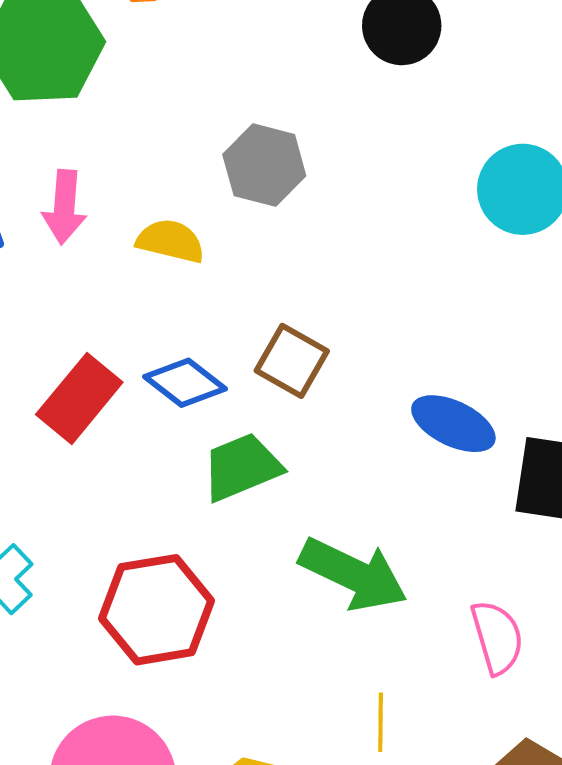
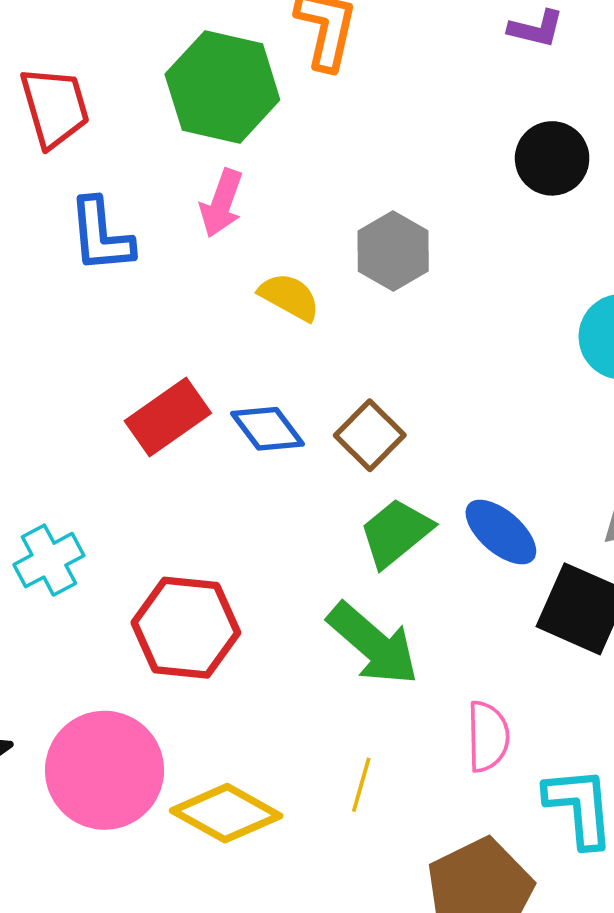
pink arrow: (64, 207) -> (222, 203), moved
green trapezoid: (242, 467) -> (396, 533), moved, turned -32

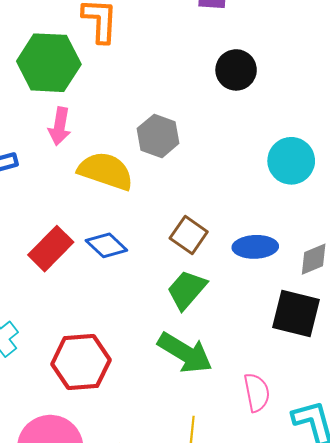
yellow semicircle: (289, 297) -> (106, 171), size x1.6
brown square: (370, 435) -> (189, 235), moved
blue ellipse: (501, 532) -> (255, 247), moved, turned -33

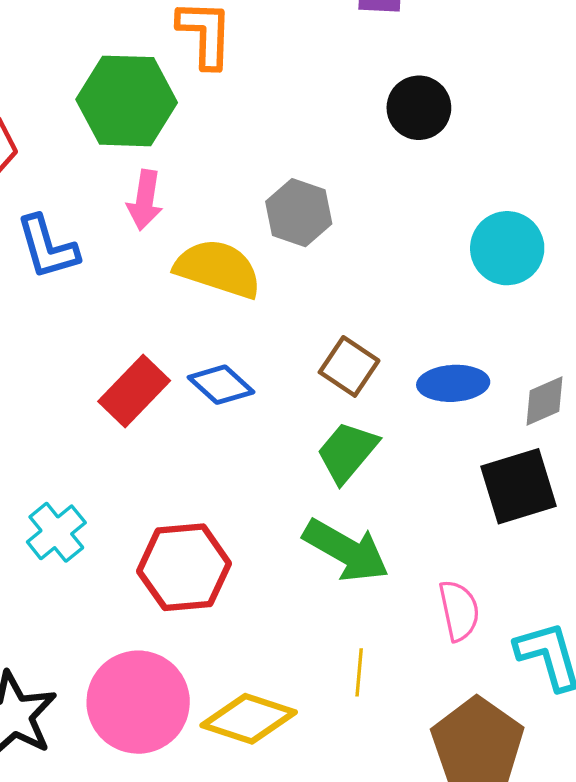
black square: (296, 313) -> (518, 486), turned -30

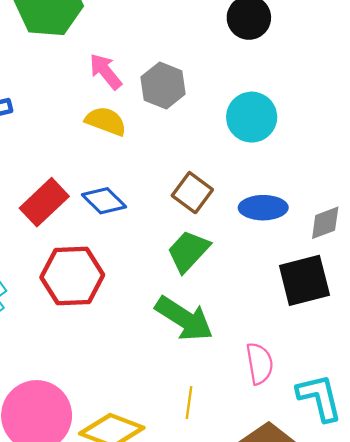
pink arrow: (145, 200) -> (106, 71), moved, turned 129
cyan circle: (507, 248) -> (252, 117), moved
yellow semicircle: (218, 269) -> (106, 121), size x0.7
red hexagon: (184, 567) -> (72, 276), moved

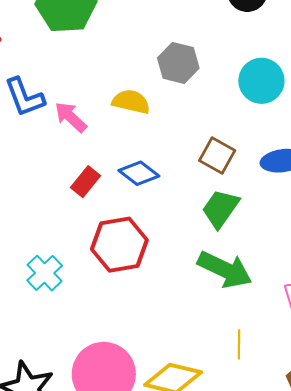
pink arrow: (106, 71) -> (71, 117), moved
red rectangle: (44, 202) -> (86, 182), size x0.7

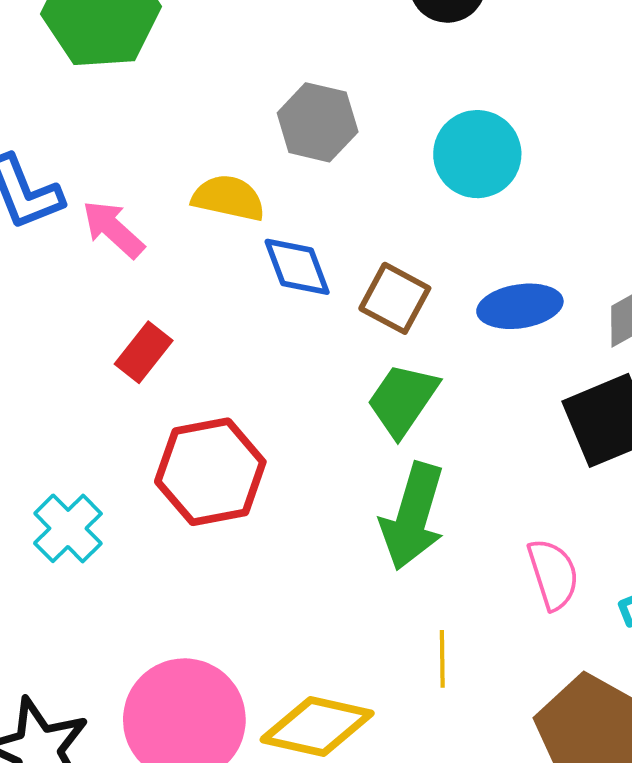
blue diamond: (139, 173) -> (297, 267), moved, turned 33
green arrow: (225, 270) -> (413, 516), turned 82

